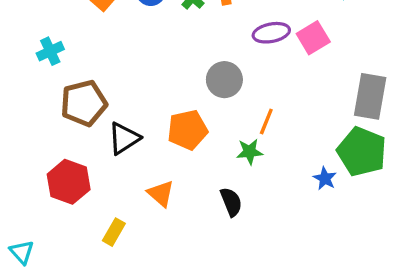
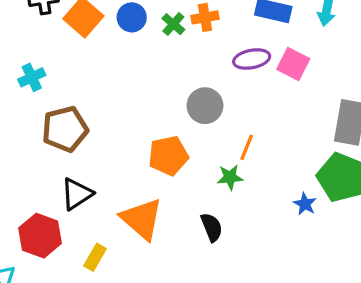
pink square: (313, 38) -> (293, 64), turned -32
black triangle: (124, 138) -> (77, 194), moved
red hexagon: (69, 182) -> (40, 236), moved
orange triangle: (161, 194) -> (142, 219), size x1.6

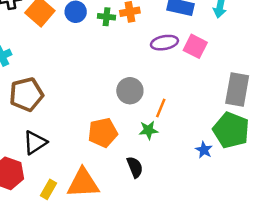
green cross: (173, 24) -> (106, 17), turned -35
gray circle: (205, 106) -> (130, 91), moved
orange pentagon: (168, 156) -> (103, 133), moved
orange triangle: (142, 219) -> (83, 183), moved, turned -44

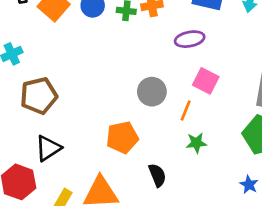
pink square: (195, 46) -> (206, 81), moved
green star: (148, 130) -> (196, 143), moved
blue star: (204, 150) -> (249, 185), moved

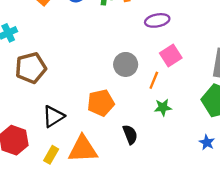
pink square: (206, 81) -> (171, 55), turned 30
black triangle: (48, 148) -> (53, 116), moved

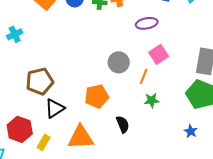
brown pentagon: (31, 68) -> (40, 81), moved
yellow rectangle: (51, 155) -> (44, 142), moved

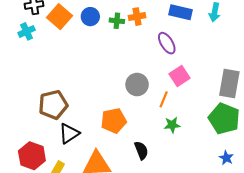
purple ellipse: (147, 23) -> (167, 43), turned 70
cyan cross: (15, 34) -> (27, 31), moved
blue star: (191, 131) -> (226, 158), moved

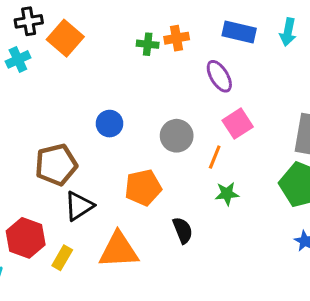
blue circle: (90, 17) -> (109, 124), moved

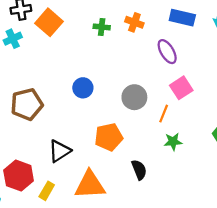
orange cross: (177, 38) -> (134, 22), turned 30
green cross: (148, 44) -> (102, 27), moved
brown pentagon: (56, 165) -> (27, 104), moved

